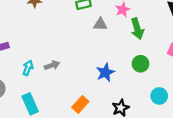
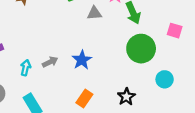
green circle: (141, 64) -> (141, 49), size x1.6
blue star: (105, 72) -> (82, 60), moved

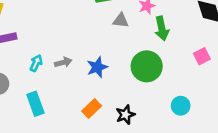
pink square: (175, 31) -> (202, 56), turned 35
green circle: (141, 49) -> (147, 66), moved
black star: (126, 97) -> (125, 115), moved

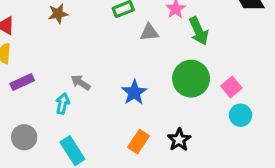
pink square: (202, 56) -> (231, 87), moved
gray arrow: (63, 62) -> (81, 83), moved, turned -119

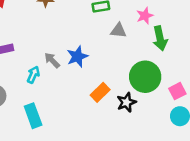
blue star: (134, 92) -> (77, 57), moved
black star: (179, 140) -> (126, 102), moved
orange rectangle: (138, 142) -> (100, 92), moved

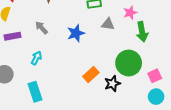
blue star: (77, 57) -> (76, 33), moved
gray arrow: (52, 60) -> (41, 28), moved

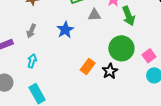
gray arrow: (41, 28) -> (31, 31), turned -104

